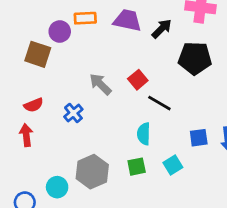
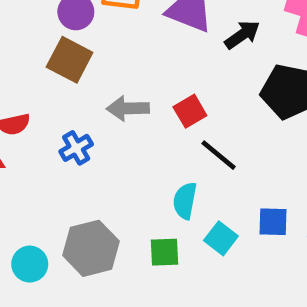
brown square: (38, 54) -> (70, 60), moved
gray arrow: (100, 84) -> (128, 108), turned -55
cyan square: (173, 165) -> (221, 238), moved, turned -30

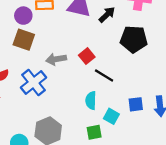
blue cross: (76, 148) -> (34, 82), size x1.6
green square: (164, 252) -> (94, 132), moved

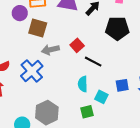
brown square: (24, 40) -> (38, 28), moved

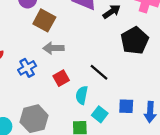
black pentagon: (117, 28) -> (135, 41), turned 30
red square: (77, 45) -> (61, 78), moved
blue cross: (32, 71) -> (27, 68), size x0.7

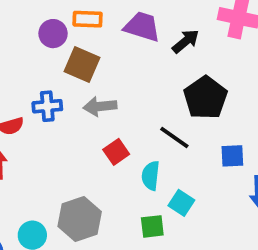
black pentagon: (135, 41) -> (205, 98), moved
blue cross: (27, 68) -> (47, 106), moved, turned 30
blue square: (126, 106) -> (232, 156), moved

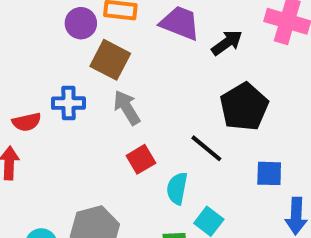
gray arrow: (100, 106) -> (127, 108), turned 60

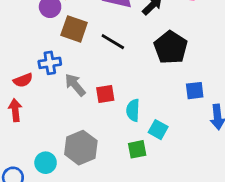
gray arrow: (127, 108) -> (75, 85), moved
black line: (206, 148) -> (113, 42), moved
red square: (141, 159) -> (105, 94), turned 30

